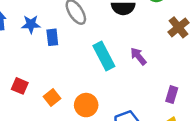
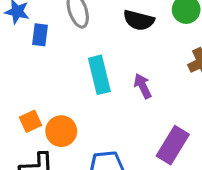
purple rectangle: (172, 95) -> (173, 145), size x1.6
orange square: (52, 97) -> (30, 121), moved

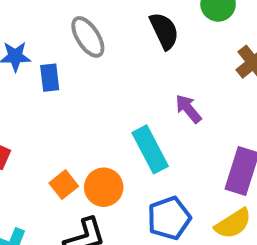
black semicircle: (139, 20) -> (164, 31), turned -116
cyan rectangle: (99, 75) -> (150, 149), moved

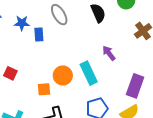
orange square: (64, 185) -> (44, 89), turned 32
orange circle: (104, 187) -> (63, 76), moved

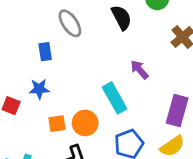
blue star: (22, 23) -> (39, 89), moved
orange circle: (63, 76) -> (85, 123), moved

